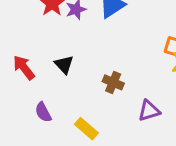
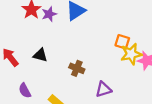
black triangle: (64, 65) -> (40, 55), turned -32

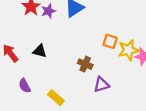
orange square: (122, 42) -> (110, 41), moved
brown cross: (77, 68) -> (85, 64), moved

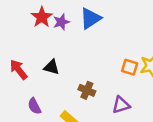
orange square: (110, 41) -> (130, 67), moved
brown cross: (85, 64) -> (87, 90), moved

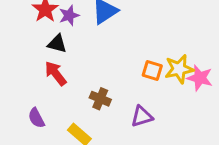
black triangle: (51, 67) -> (57, 44), moved
red arrow: (19, 70) -> (56, 73), moved

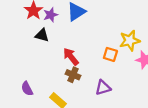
yellow star: (179, 69) -> (130, 41), moved
red arrow: (56, 73) -> (71, 57), moved

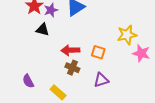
orange square: (110, 54) -> (98, 52), moved
red arrow: (71, 57) -> (70, 50), turned -54

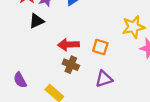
black triangle: (43, 30) -> (37, 21), turned -40

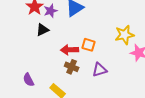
orange square: (100, 47) -> (89, 45), moved
purple triangle: (104, 79) -> (100, 70), moved

